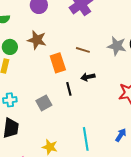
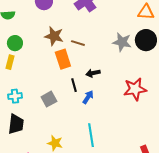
brown star: (37, 40) -> (54, 36), moved
brown line: (83, 50) -> (78, 43), moved
blue arrow: (121, 135) -> (88, 97), moved

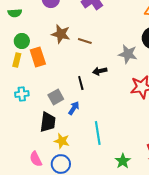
gray star: (122, 42) -> (128, 54), moved
orange rectangle: (63, 59) -> (38, 57), moved
blue arrow: (88, 97) -> (74, 108), moved
black trapezoid: (16, 124) -> (48, 122), moved

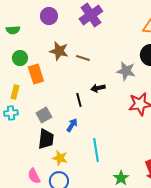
yellow rectangle: (17, 60) -> (15, 92), moved
cyan cross: (22, 94) -> (11, 113), moved
gray square: (56, 97) -> (44, 115), moved

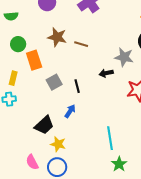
black arrow: (98, 88) -> (106, 73), moved
gray square: (44, 115) -> (54, 82), moved
black trapezoid: (46, 139) -> (44, 125), turned 40
cyan line: (96, 150) -> (110, 138), moved

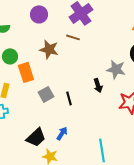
brown line: (81, 44) -> (73, 37), moved
black arrow: (106, 73) -> (98, 85), turned -96
blue arrow: (70, 111) -> (62, 133), moved

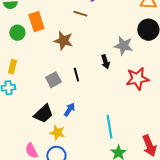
brown star: (49, 49) -> (63, 41), moved
orange rectangle: (26, 72) -> (36, 22), moved
gray square: (46, 94) -> (53, 80), moved

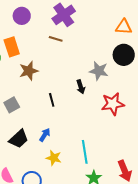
brown star: (63, 41) -> (29, 71), moved, turned -30
gray square: (53, 80) -> (12, 105), moved
yellow star: (57, 133) -> (54, 158), moved

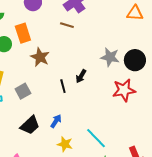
black circle: (124, 55) -> (135, 60), moved
brown star: (29, 71) -> (40, 57), turned -30
black arrow: (81, 87) -> (81, 76), moved, turned 48
cyan line: (85, 152) -> (96, 138), turned -35

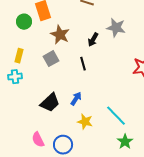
gray star: (110, 57) -> (116, 28), moved
black arrow: (81, 76) -> (93, 40), moved
gray square: (23, 91) -> (51, 59), moved

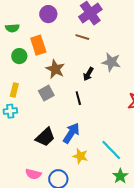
blue arrow: (76, 99) -> (71, 133), size x1.5
pink semicircle: (38, 140) -> (33, 174), turned -49

